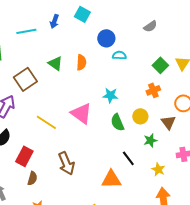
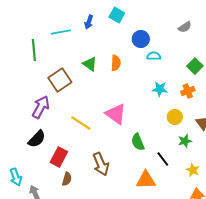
cyan star: (110, 95) -> (160, 89), moved
green semicircle: (117, 122) -> (138, 142), moved

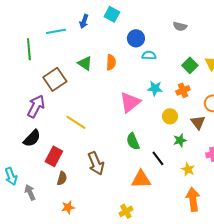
gray semicircle: (185, 27) -> (180, 26), turned 48
pink triangle: (116, 114) -> (130, 102), moved, turned 45

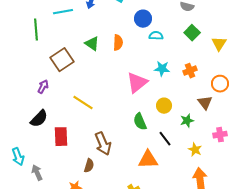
green square: (190, 65) -> (192, 33), moved
purple arrow: (36, 106) -> (43, 87), size x0.6
yellow circle: (170, 116) -> (164, 106), moved
red rectangle: (54, 156) -> (61, 137), turned -30
brown semicircle: (62, 178) -> (89, 166), moved

